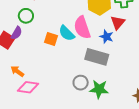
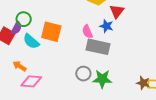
green circle: (26, 16) -> (24, 19), moved
pink semicircle: (82, 28) -> (87, 32), moved, size x0.6
cyan semicircle: (67, 33) -> (31, 41), moved
orange square: (51, 39) -> (51, 32), size x1.5

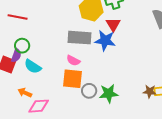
blue star: (106, 26) -> (105, 40), size x1.5
orange square: (51, 32) -> (73, 79), moved
pink semicircle: (87, 32) -> (73, 61), moved, turned -32
gray rectangle: (98, 47) -> (80, 38), moved

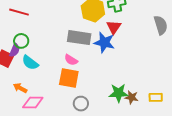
gray circle: (89, 91) -> (81, 104), moved
brown star: (150, 91) -> (132, 97), moved
green star: (109, 93) -> (118, 93), moved

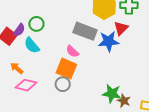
green circle: (21, 41) -> (36, 24), moved
blue star: (104, 42) -> (109, 41), turned -30
gray circle: (81, 104) -> (63, 84), moved

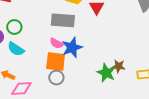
blue star: (109, 41) -> (72, 48), moved
green star: (112, 94) -> (106, 73), turned 30
brown star: (124, 101) -> (119, 66), moved

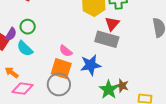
gray rectangle: (63, 20) -> (107, 39), moved
blue star: (72, 48) -> (91, 65), moved
gray circle: (56, 78) -> (59, 84), size x1.5

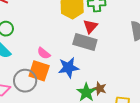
gray circle: (59, 84) -> (25, 81), moved

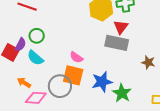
blue star: (68, 68) -> (102, 82), moved
brown star: (100, 89) -> (148, 62), moved

